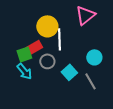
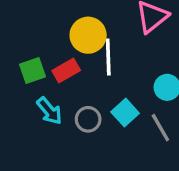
green square: (24, 54) -> (33, 71), moved
gray circle: (47, 61) -> (88, 119), moved

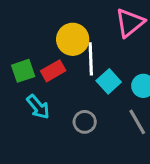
cyan square: (125, 113) -> (109, 81), moved
gray circle: (88, 119) -> (85, 122), moved

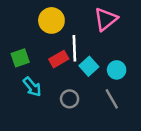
yellow circle: (73, 39) -> (51, 20), moved
red rectangle: (53, 71) -> (59, 59), moved

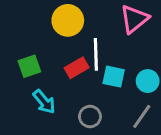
cyan square: (89, 66) -> (114, 77), turned -36
gray line: (112, 99) -> (142, 116), turned 65

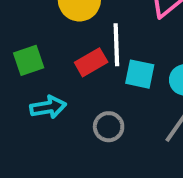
cyan arrow: (44, 102) -> (48, 107), turned -60

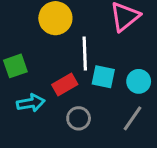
red rectangle: (91, 62) -> (65, 84), moved

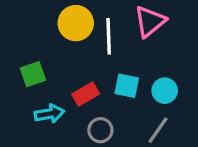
white line: (85, 54) -> (109, 36), moved

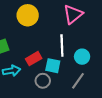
white line: (109, 36) -> (62, 46), moved
cyan square: (127, 86) -> (53, 66), moved

